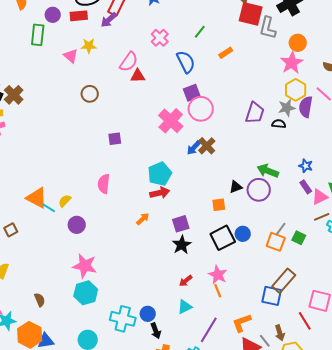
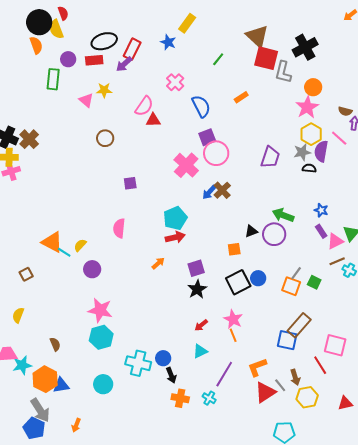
green line: (200, 32) -> (218, 59), moved
black semicircle: (279, 124) -> (309, 168), moved

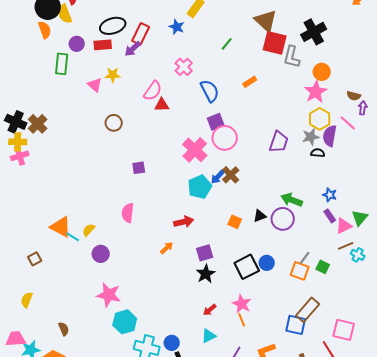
cyan pentagon: (175, 218) -> (200, 187), moved
orange square: (234, 249) -> (235, 222), moved, turned 32
cyan hexagon: (101, 337) -> (125, 322), moved

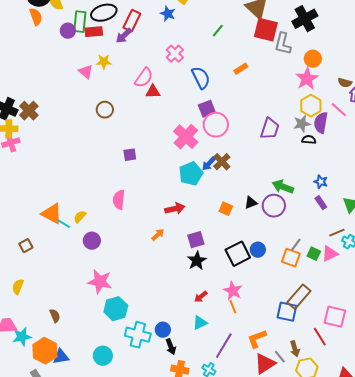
green rectangle: (62, 64) -> (80, 22), moved
pink triangle: (344, 226) -> (330, 254), moved

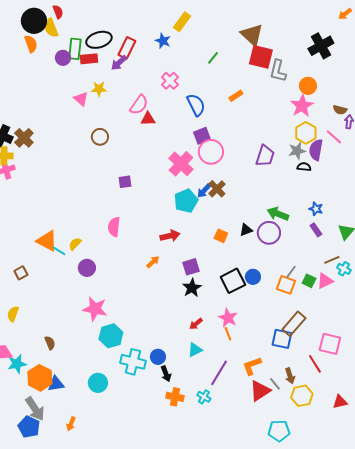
black cross: (305, 19) -> (321, 46), moved

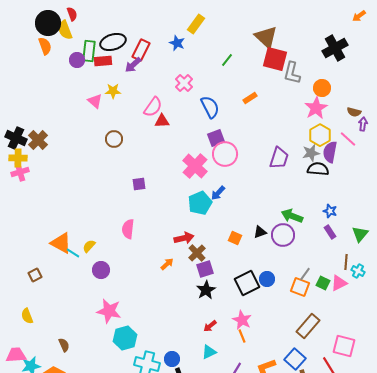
black semicircle: (304, 167) -> (318, 169), size x1.5
brown cross: (217, 189) -> (197, 253), moved
brown line: (332, 260) -> (346, 262), turned -63
yellow semicircle: (13, 314) -> (27, 316), turned -42
blue square: (282, 339) -> (295, 359), moved, turned 30

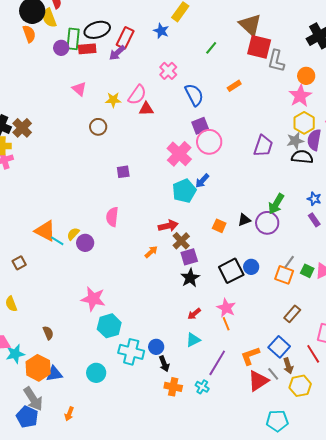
yellow star: (113, 91) -> (113, 100), moved
green arrow: (292, 216) -> (276, 204), turned -80
purple circle: (101, 270) -> (85, 243), moved
brown rectangle: (308, 326) -> (292, 314), size x0.7

